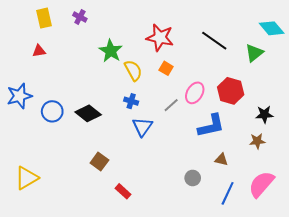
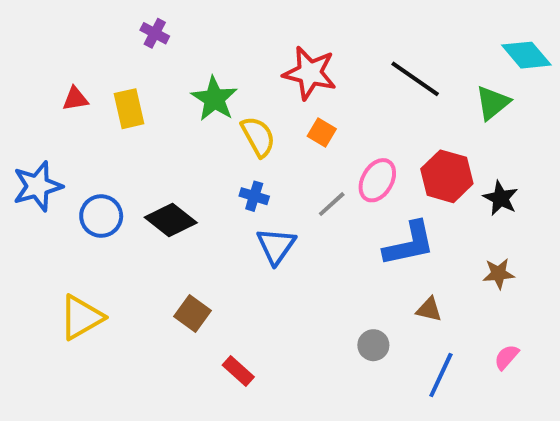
yellow rectangle: (44, 18) -> (129, 109), moved
black star: (264, 114) -> (501, 198), moved, turned 30
yellow triangle: (27, 178) -> (81, 317), moved
pink semicircle: (261, 184) -> (507, 357), size x0.5

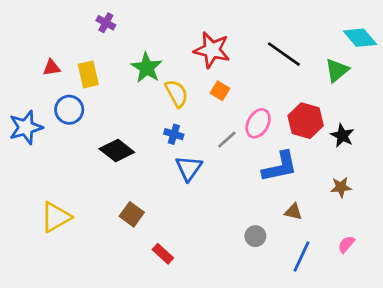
blue circle: (101, 216) -> (69, 110), moved

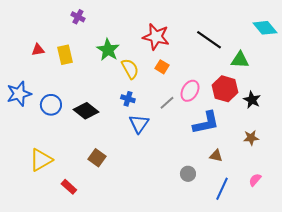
green triangle: (337, 70) -> (240, 60), moved, turned 42
blue circle: (69, 110) -> (51, 105), moved
red rectangle: (163, 254) -> (69, 187), moved

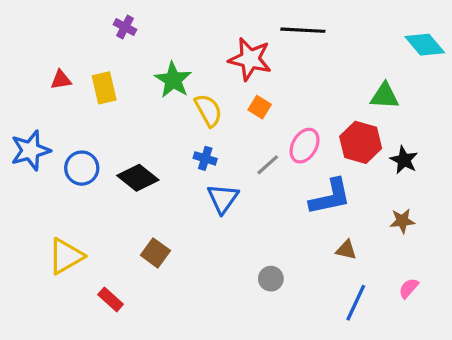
black line: (209, 40) -> (303, 30), moved, turned -32
gray circle: (188, 174) -> (271, 279), moved

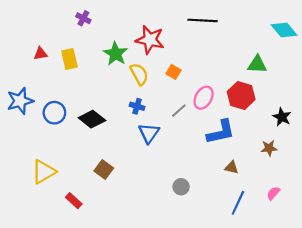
red star: (250, 59) -> (150, 40), moved
black star: (404, 160) -> (282, 117), moved

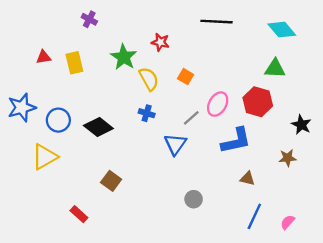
cyan diamond: (284, 30) -> (282, 30), moved
red star: (150, 40) -> (160, 42), size x0.6
blue triangle: (149, 133) -> (175, 144), moved
yellow triangle: (44, 172) -> (45, 157), moved
pink semicircle: (273, 193) -> (288, 222), moved

